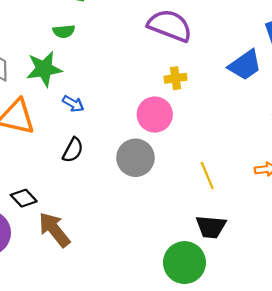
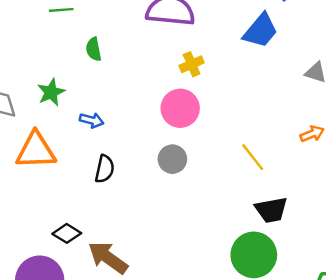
green semicircle: (64, 31) -> (94, 49), moved, turned 100
green star: (44, 69) -> (51, 92), size x0.7
gray circle: (135, 158) -> (172, 159), size x0.7

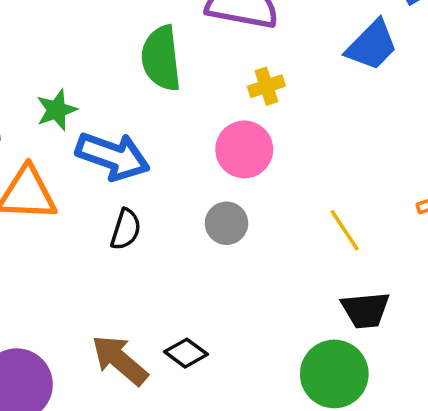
green semicircle: (94, 49) -> (161, 58), moved, size x1.8
blue arrow: (92, 120) -> (113, 156), size x2.0
black diamond: (67, 233) -> (186, 353), moved

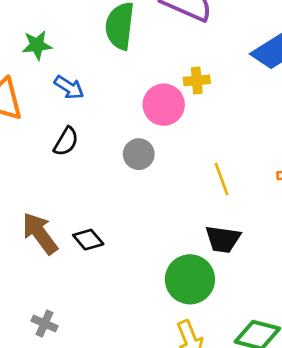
yellow cross: (266, 86) -> (197, 80), moved
blue arrow: (113, 156) -> (69, 87), size x0.6

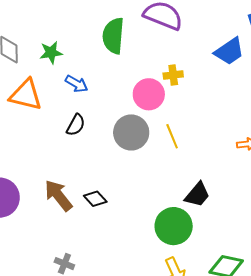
gray circle: (139, 154) -> (131, 132), size x1.5
yellow line: (222, 179) -> (172, 136), moved
black trapezoid: (223, 239) -> (197, 195), turned -56

